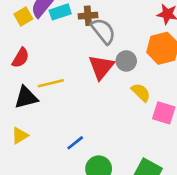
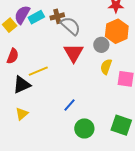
gray circle: (126, 61) -> (101, 45), moved
yellow semicircle: (141, 92) -> (106, 67), turned -105
blue line: (75, 143) -> (70, 105), moved

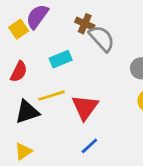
brown cross: (57, 16) -> (85, 24), turned 32
cyan rectangle: (36, 17) -> (61, 59), moved
red triangle: (74, 53) -> (85, 107), moved

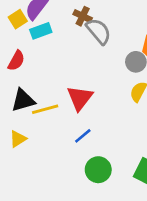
cyan rectangle: (61, 59) -> (41, 31), moved
yellow line: (51, 96) -> (45, 109), moved

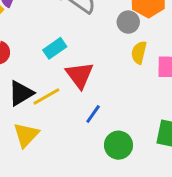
cyan rectangle: (41, 31) -> (55, 48), moved
yellow triangle: (18, 139) -> (26, 135), size x1.4

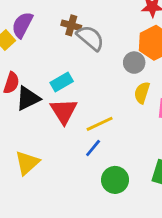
red triangle: (80, 75) -> (64, 111), moved
black triangle: (21, 93) -> (28, 98), moved
yellow line: (46, 97) -> (100, 124), moved

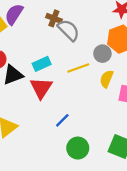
yellow line: (100, 124) -> (78, 68), moved

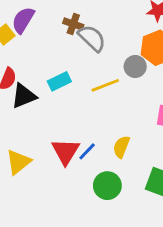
yellow semicircle: (107, 79) -> (121, 147), moved
red triangle: (41, 88) -> (66, 151), moved

